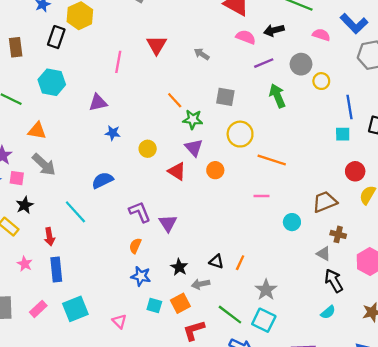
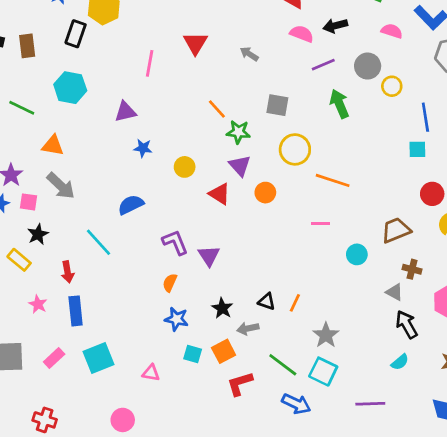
pink triangle: (119, 321) -> (151, 373), turned -35

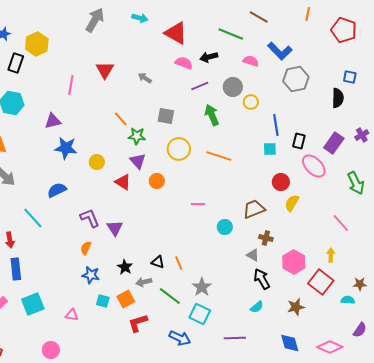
blue star: (143, 148) -> (66, 148), size x1.6
orange line: (333, 180) -> (219, 156), moved
orange line: (295, 303) -> (179, 263), turned -48
green line: (283, 365) -> (170, 296), moved

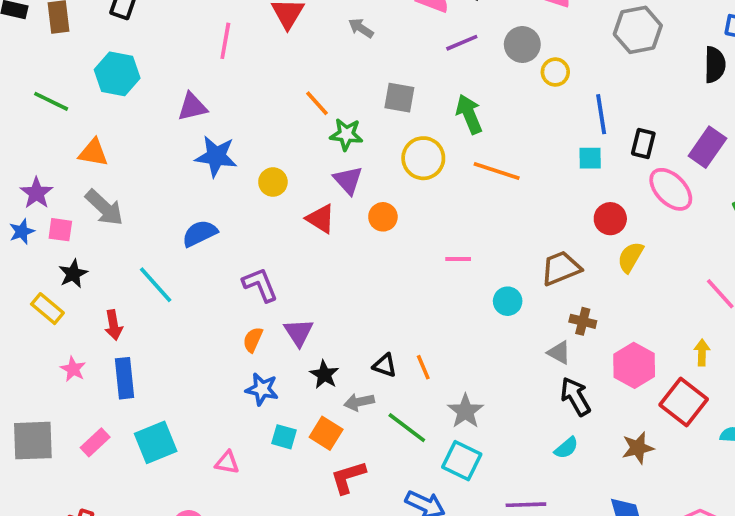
green arrow: (212, 115) -> (469, 114), moved
purple triangle: (115, 228) -> (299, 332), moved
orange square: (126, 299) -> (326, 433), turned -30

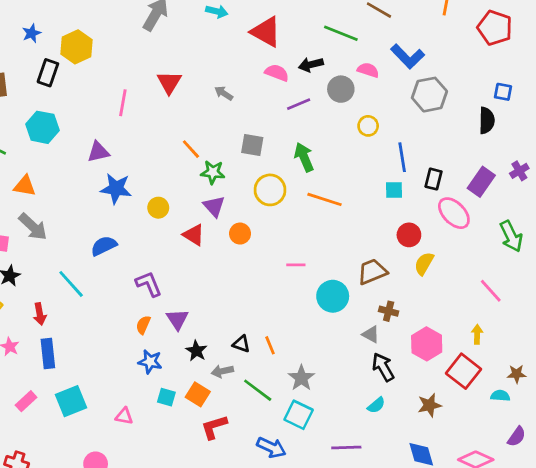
gray circle: (522, 45) -> (341, 89), moved
cyan circle: (508, 301) -> (333, 296), size x1.5

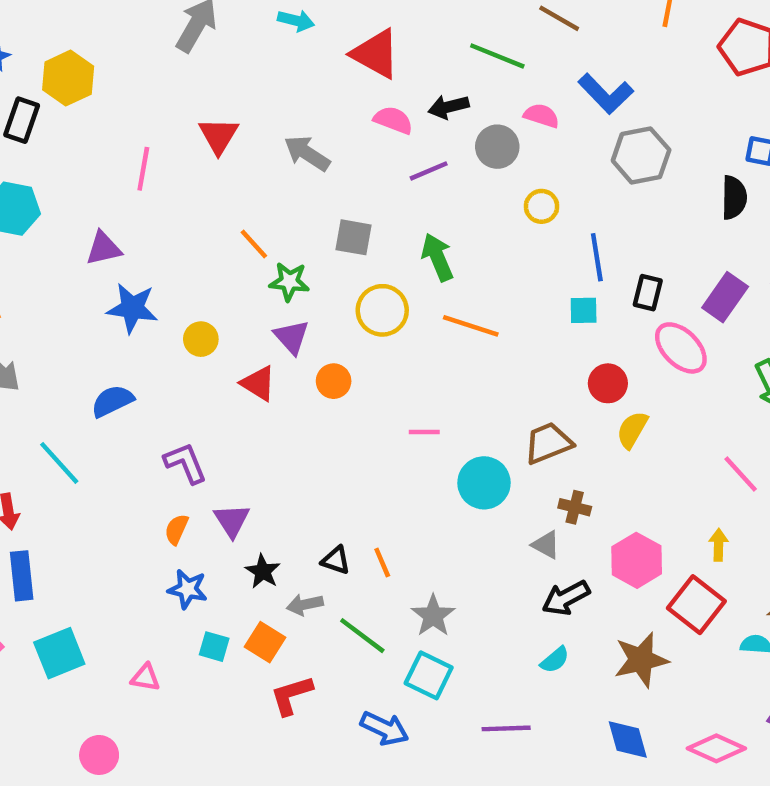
gray arrow: (224, 93) -> (307, 153), size x1.5
black arrow: (383, 367) -> (566, 598), turned -88
brown star: (429, 405) -> (641, 660), size x1.4

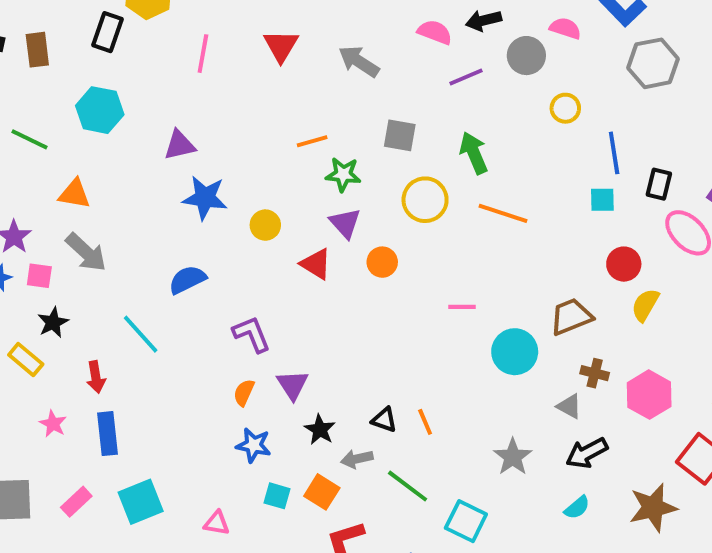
pink line: (143, 169) -> (203, 54), moved
orange line: (254, 244) -> (312, 141), turned -64
pink hexagon: (637, 560) -> (649, 395), moved
gray star: (433, 616) -> (513, 457), moved

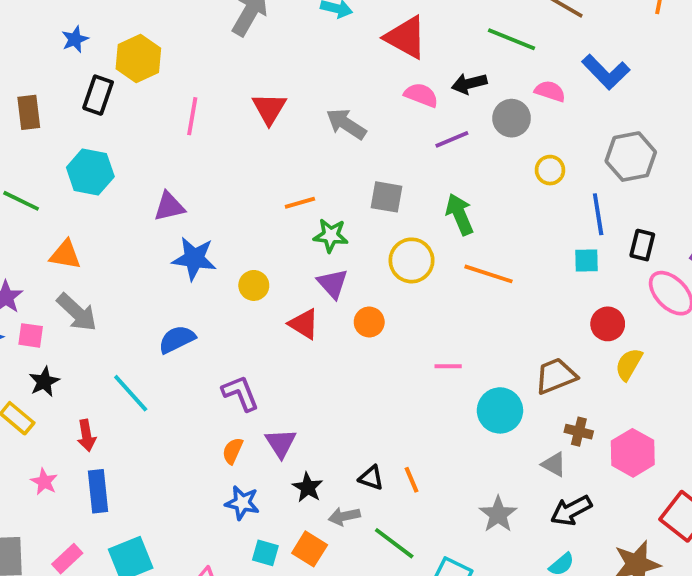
gray hexagon: (653, 63) -> (631, 157), moved

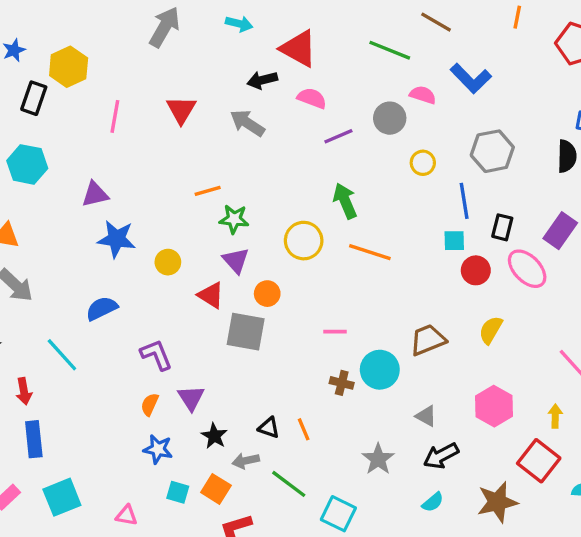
black arrow: (469, 84) -> (262, 80), moved
gray square: (387, 197) -> (246, 332), moved, size x1.4
red circle: (608, 324) -> (476, 270), moved
brown cross: (579, 432) -> (342, 383), moved

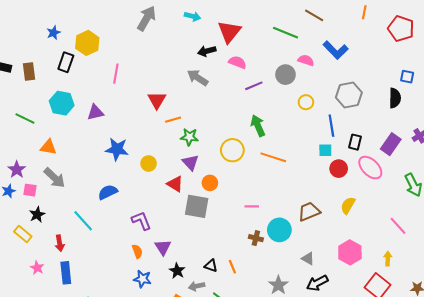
red triangle: (299, 49) -> (229, 32), turned 40
red triangle: (181, 110) -> (157, 100), moved
purple triangle: (95, 194) -> (95, 112), moved
orange semicircle: (150, 404) -> (137, 251), turned 136

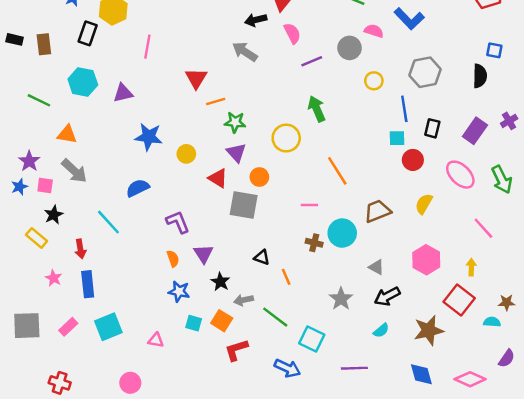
pink semicircle: (237, 62) -> (292, 33), turned 42
orange line: (273, 157) -> (337, 171), moved, turned 40
pink ellipse: (370, 168) -> (460, 175), moved
black triangle: (211, 266) -> (262, 257), moved

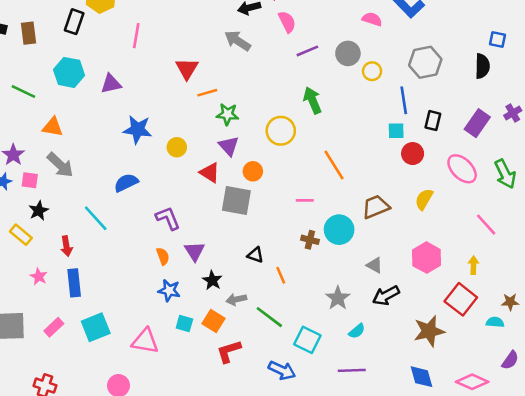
gray circle: (350, 48) -> (348, 53), moved
cyan semicircle: (381, 330) -> (357, 331), moved
pink triangle: (156, 340) -> (145, 341), size x1.6

